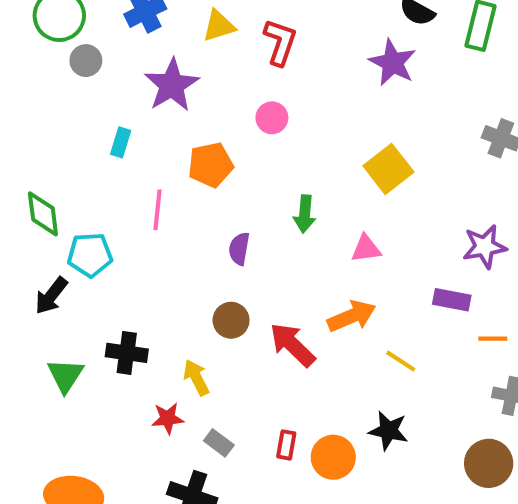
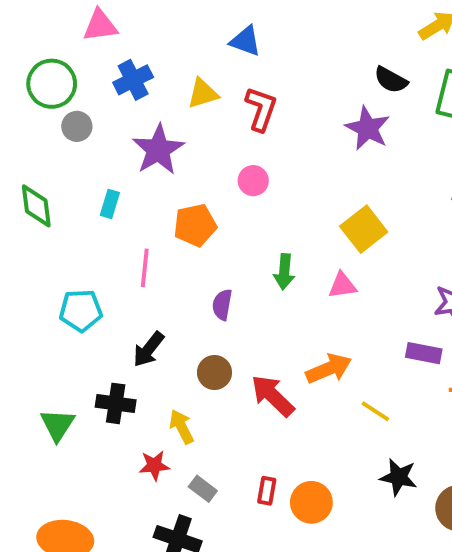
green diamond: (43, 214) -> (36, 206), moved
pink triangle: (366, 249) -> (342, 285), moved
black arrow: (51, 296) -> (149, 349), moved
black star: (388, 431) -> (399, 477), moved

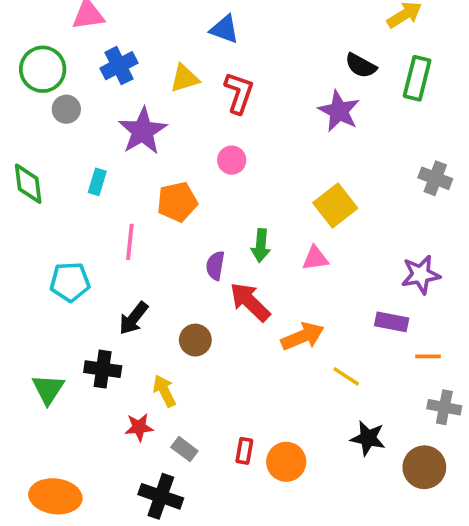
purple semicircle: (222, 305) -> (215, 266), moved
red arrow: (273, 396) -> (250, 302), moved

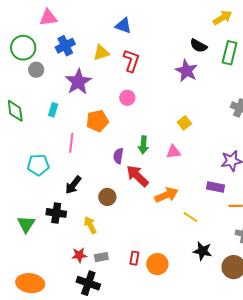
yellow square: (335, 206) -> (184, 123), size x0.6
red star: (139, 427) -> (79, 255), moved
gray rectangle: (184, 449) -> (101, 257), turned -48

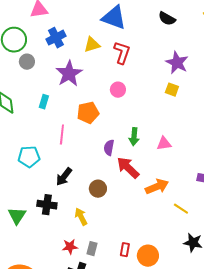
blue triangle: (123, 26) -> (114, 18), size x1.5
black semicircle: (198, 46) -> (167, 19), moved
yellow square: (184, 123) -> (172, 90), moved, turned -32
gray rectangle: (101, 257) -> (92, 249), turned -64

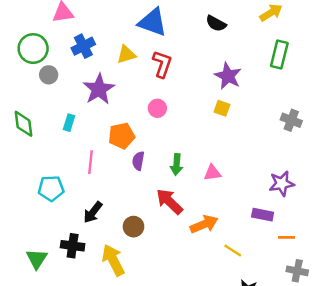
purple semicircle: (109, 148) -> (138, 161), moved
yellow arrow: (81, 217) -> (113, 260), size x1.5

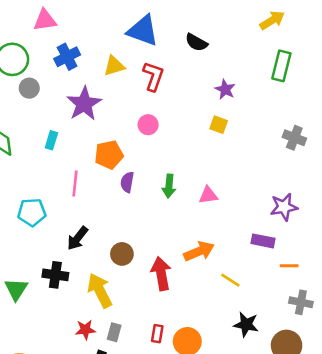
black semicircle: (216, 23) -> (196, 42), moved
purple star: (228, 76) -> (225, 89), size x0.7
red arrow: (169, 202) -> (161, 274), moved, turned 36

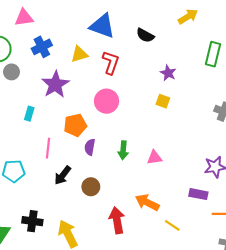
yellow arrow: (272, 20) -> (188, 17), moved
pink circle: (148, 125) -> (107, 101), size x1.5
black arrow: (78, 238) -> (63, 175), moved
orange arrow: (199, 251) -> (147, 202), turned -130
brown circle: (122, 254) -> (91, 187), moved

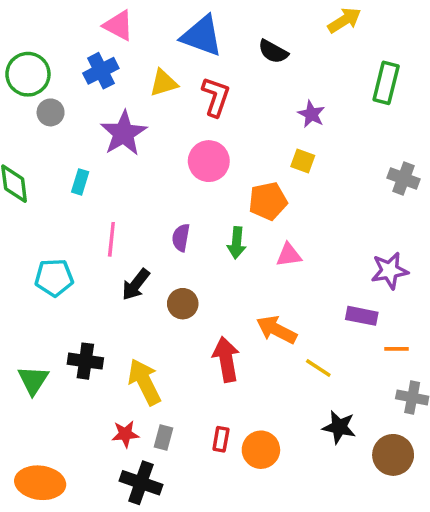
pink triangle: (24, 18) -> (118, 25), moved, turned 36
orange pentagon: (75, 125) -> (268, 201), moved

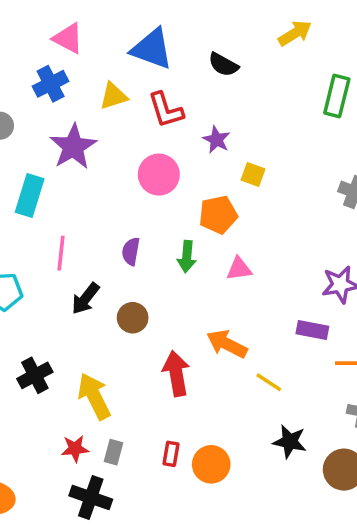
red L-shape: (216, 97) -> (166, 110), turned 144
purple star: (311, 114) -> (216, 140), moved
cyan rectangle: (80, 182) -> (30, 196), size x1.6
black cross: (85, 361) -> (35, 375), turned -36

